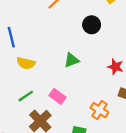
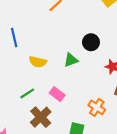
black circle: (92, 25) -> (91, 42), moved
yellow semicircle: (26, 63) -> (38, 62), moved

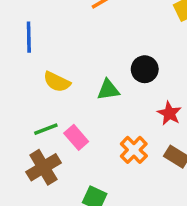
green line: (27, 93) -> (46, 129), moved
orange cross: (97, 107) -> (134, 150), moved

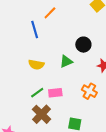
blue line: (29, 37) -> (35, 30), moved
pink rectangle: (76, 137) -> (55, 93), turned -40

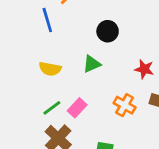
black circle: (83, 45) -> (108, 31), moved
pink rectangle: (55, 93) -> (77, 108), turned -40

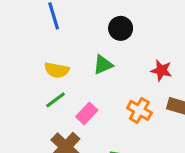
green line: (52, 108) -> (56, 100), moved

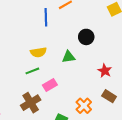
yellow semicircle: (57, 70) -> (38, 52), turned -35
orange cross: (139, 110) -> (84, 106), moved

